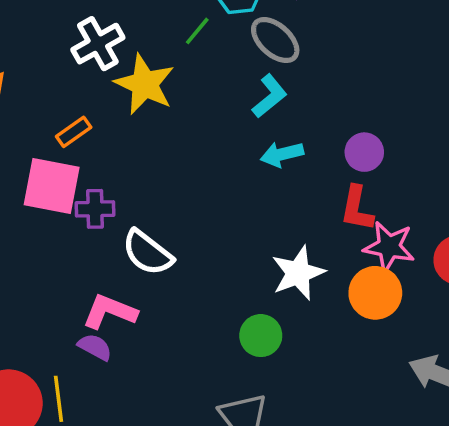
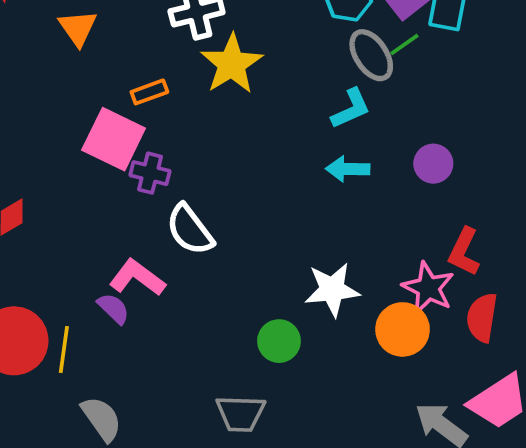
green line: (197, 31) -> (404, 44), moved
purple circle: (364, 152) -> (433, 164), moved
red L-shape: (357, 208) -> (464, 252), moved

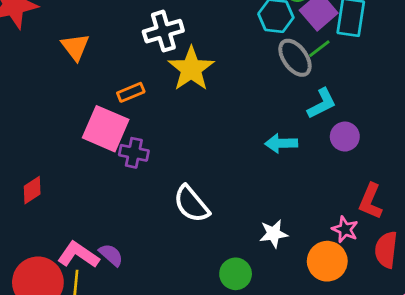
cyan L-shape: (351, 109) -> (322, 104), moved
white semicircle: (190, 230) -> (191, 204), moved
pink L-shape: (137, 278) -> (78, 255), moved
pink star: (428, 288) -> (345, 229), size x0.7
white star: (332, 290) -> (274, 234), size x0.7

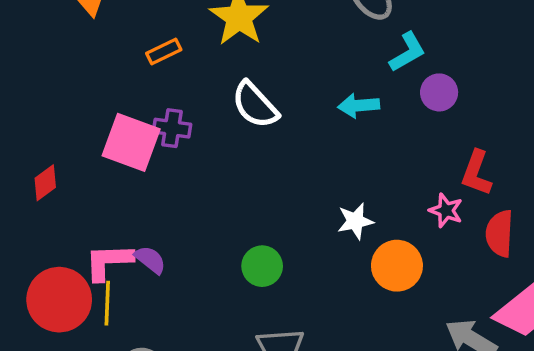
pink square: (106, 129) -> (131, 142), moved
white semicircle: (191, 204) -> (255, 105), moved
pink L-shape: (78, 255) -> (109, 262), turned -33
orange circle: (327, 261) -> (397, 266), moved
green circle: (236, 274) -> (262, 266), moved

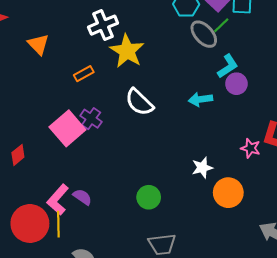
purple circle: (439, 92) -> (236, 84), moved
purple cross: (172, 128) -> (91, 119), turned 30
pink square: (131, 142) -> (67, 128), turned 32
pink star: (446, 210) -> (251, 148), moved
pink L-shape: (109, 262) -> (58, 200), turned -44

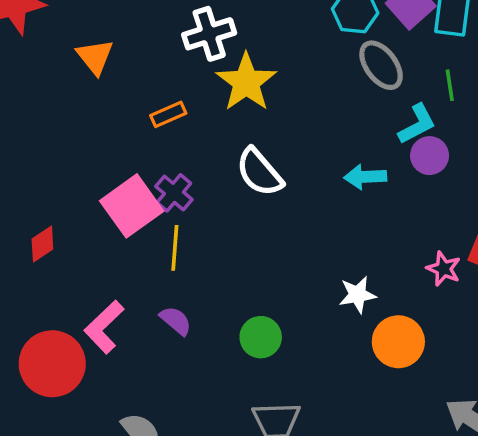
green line: (221, 25) -> (450, 85), moved, turned -60
purple semicircle: (82, 197) -> (176, 321), moved
yellow line: (58, 224) -> (175, 248), moved

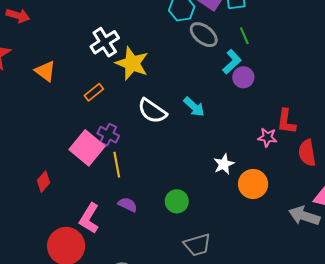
cyan arrow: (365, 177) -> (194, 107), moved, turned -120

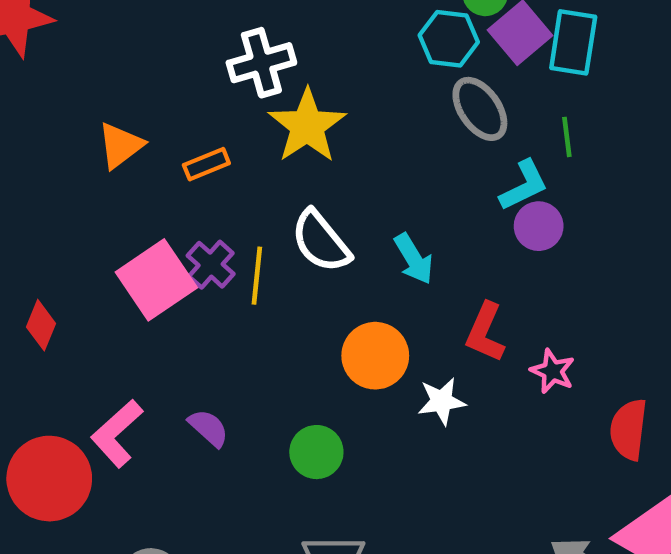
orange triangle: (45, 71) -> (120, 145), moved, turned 30
red L-shape: (286, 121) -> (485, 332), moved
yellow line: (117, 165) -> (257, 276), moved
red diamond: (43, 182) -> (41, 325), turned -35
orange circle: (253, 184) -> (375, 356), moved

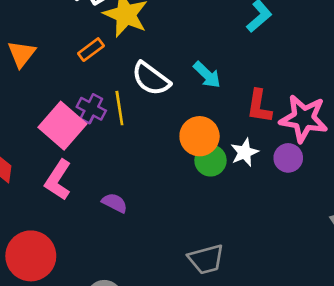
orange rectangle: (206, 164) -> (91, 50), moved
purple circle: (539, 226) -> (288, 158), moved
pink star: (553, 371) -> (304, 118), size x1.8
pink L-shape: (117, 433) -> (58, 180), moved
green circle: (316, 452) -> (210, 160), moved

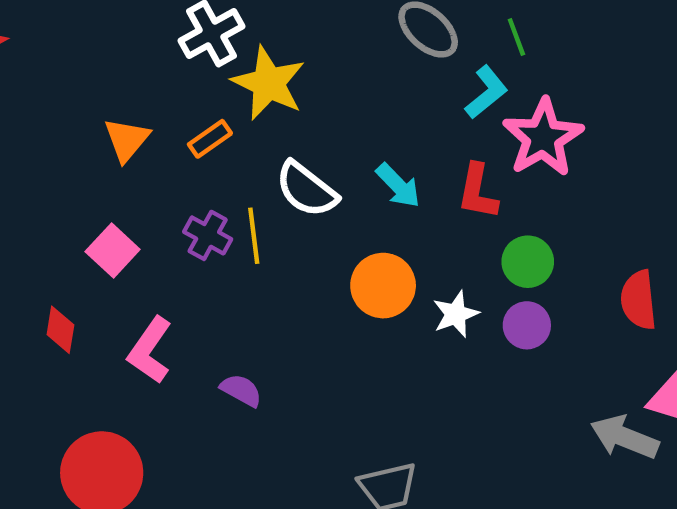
orange triangle: (22, 54) -> (127, 140), moved
red L-shape: (259, 106) -> (478, 192), moved
pink star: (304, 118) -> (543, 138), moved, turned 30
pink square: (62, 126) -> (113, 251), moved, size x0.7
green circle: (210, 160) -> (528, 262), moved

